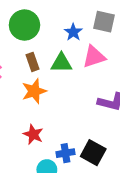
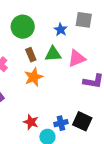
pink triangle: (94, 57) -> (77, 58), moved
red star: (33, 134) -> (31, 122), moved

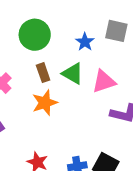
green triangle: (53, 54) -> (73, 74), turned 30

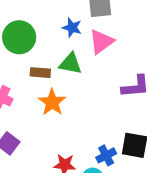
brown rectangle: (43, 73) -> (40, 73), turned -48
pink triangle: (104, 82) -> (101, 42), moved

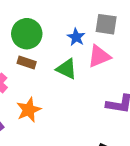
brown rectangle: (40, 73) -> (27, 62), moved
orange star: (52, 102) -> (29, 110), moved

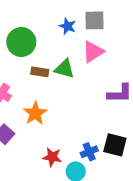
blue star: (76, 37) -> (68, 26), moved
brown rectangle: (27, 62) -> (40, 72), moved

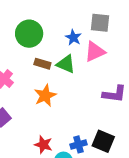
blue star: (68, 26) -> (73, 37), moved
orange star: (35, 113) -> (45, 96), moved

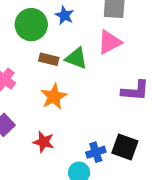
blue star: (73, 37) -> (64, 15), moved
red star: (43, 145) -> (44, 142), moved

